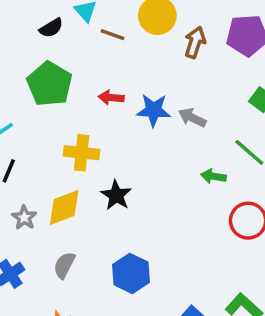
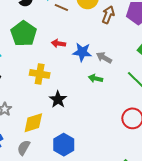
green arrow: (213, 176) -> (96, 78), moved
yellow diamond: (64, 207) -> (33, 123), moved
gray semicircle: (64, 265) -> (24, 148), moved

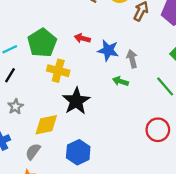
green pentagon: (24, 34) -> (42, 43), moved
gray arrow: (104, 58) -> (132, 59), turned 42
black star: (58, 99) -> (76, 101), size x1.4

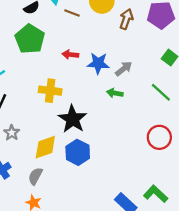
green pentagon: (42, 43) -> (30, 39), moved
gray arrow: (132, 59) -> (124, 69), turned 72
blue hexagon: (78, 152) -> (78, 152), moved

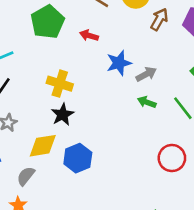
red arrow: (70, 55) -> (89, 35), moved
blue star: (98, 63) -> (119, 63), turned -30
green arrow: (115, 93) -> (147, 102), moved
black star: (73, 119) -> (63, 115), moved, size x0.7

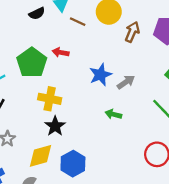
green pentagon: (48, 22) -> (32, 63), moved
red arrow: (89, 35) -> (61, 52), moved
green arrow: (147, 102) -> (113, 114), moved

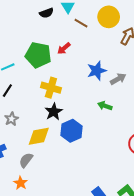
red arrow: (61, 52) -> (64, 48), turned -56
green pentagon: (32, 63) -> (38, 55), turned -30
blue hexagon: (73, 164) -> (71, 131), moved

